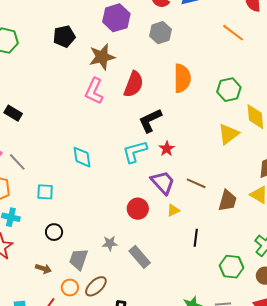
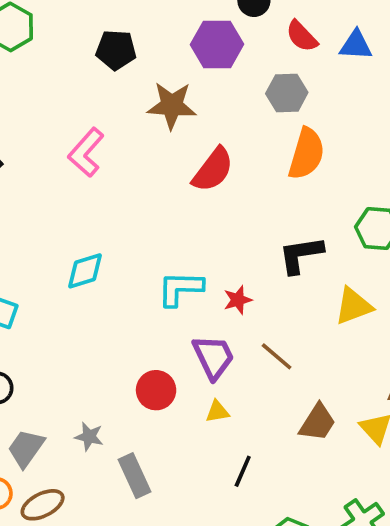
orange semicircle: (182, 78) -> (306, 154), moved
pink L-shape: (94, 91) -> (86, 152), moved
black L-shape: (150, 120) -> (301, 255), moved
cyan diamond: (82, 157) -> (85, 271), turned 65
brown line: (196, 183) -> (277, 356), moved

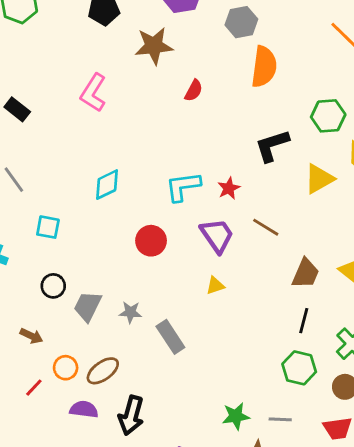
red semicircle: (213, 170) -> (194, 91), size x0.6
red circle: (156, 390) -> (151, 241), moved
yellow triangle: (217, 411) -> (215, 286), moved
gray trapezoid: (26, 448) -> (87, 306), moved
black line: (243, 471) -> (304, 321), moved

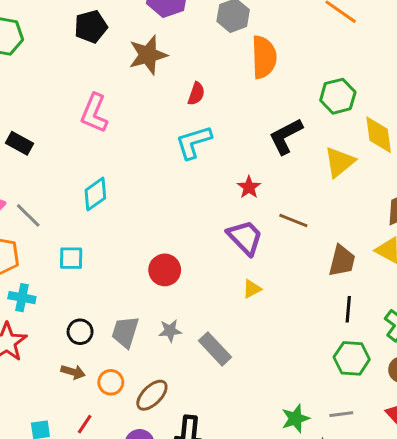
cyan diamond: (107, 185) -> (95, 194), moved
cyan L-shape: (183, 186) -> (194, 142), moved
red circle: (151, 241) -> (165, 270), moved
black circle: (53, 286) -> (80, 332), moved
orange circle: (66, 368) -> (111, 382), moved

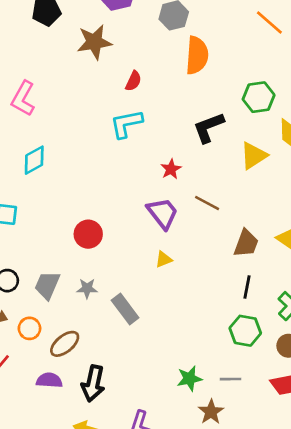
pink L-shape: (94, 113) -> (23, 99), moved

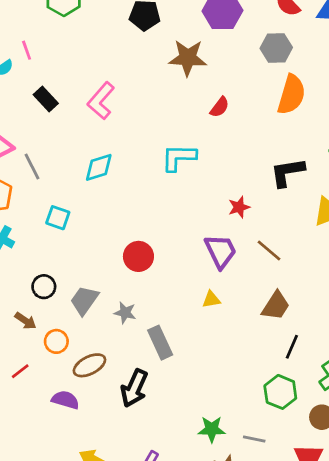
cyan L-shape: (126, 124) -> (179, 158), moved
brown trapezoid: (246, 243) -> (276, 306), moved
black arrow: (93, 383) -> (134, 388), moved

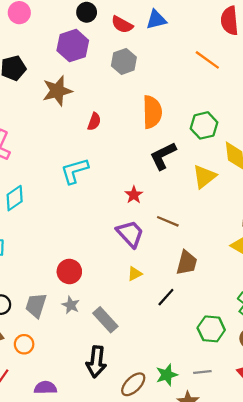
orange semicircle: (291, 95) -> (152, 112), moved
red circle: (138, 256) -> (69, 272), moved
gray star: (125, 313) -> (71, 305), turned 30
black line: (292, 347) -> (166, 297), moved, turned 36
brown ellipse: (89, 365) -> (133, 384), moved

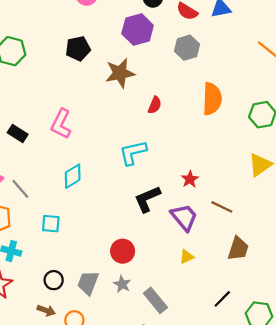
black L-shape: (163, 156) -> (147, 199), moved
black line: (166, 297) -> (222, 299), moved

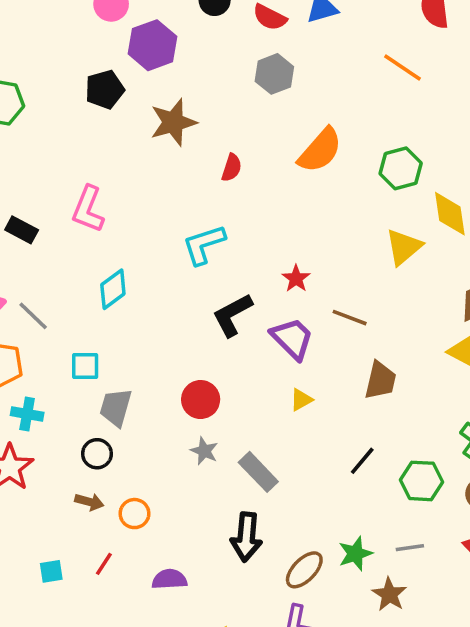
purple hexagon: (138, 29) -> (152, 45), moved
orange semicircle: (212, 99) -> (320, 150), turned 44
gray trapezoid: (88, 283) -> (116, 407), moved

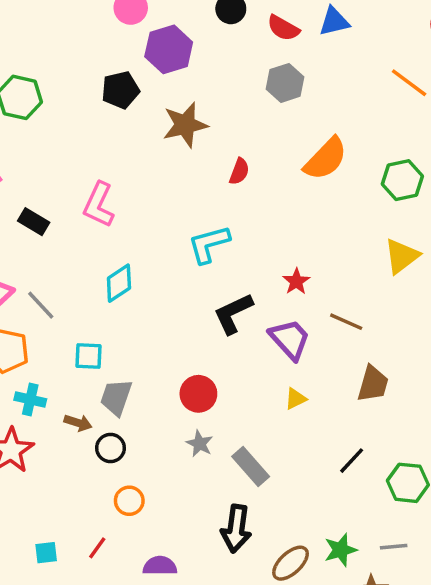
black circle: (97, 454) -> (110, 448), moved
brown arrow: (89, 502) -> (78, 423), moved

